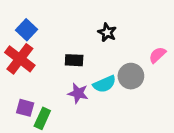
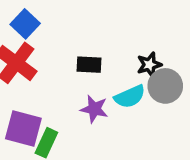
black star: (107, 32) -> (149, 65), moved, turned 30
purple square: (25, 108) -> (23, 129), size x1.5

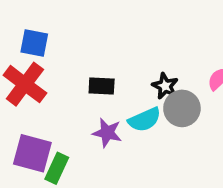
blue square: (25, 24) -> (34, 43), turned -32
black star: (149, 65) -> (165, 86), turned -30

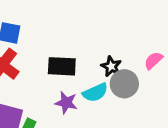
black rectangle: (102, 86) -> (62, 66), size x1.4

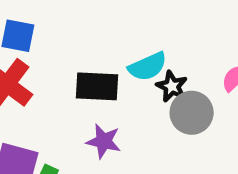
cyan semicircle: (95, 92) -> (148, 67), moved

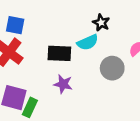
black star: (172, 86) -> (101, 23), moved

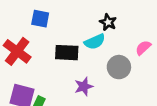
blue square: (15, 25) -> (40, 19), moved
purple star: (63, 84) -> (84, 86), moved, turned -30

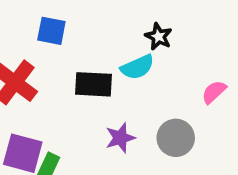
pink semicircle: (143, 48) -> (214, 92), moved
gray circle: (119, 67) -> (176, 138), moved

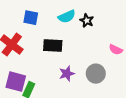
cyan semicircle: (137, 67) -> (67, 17), moved
pink semicircle: (214, 92) -> (116, 50), turned -112

